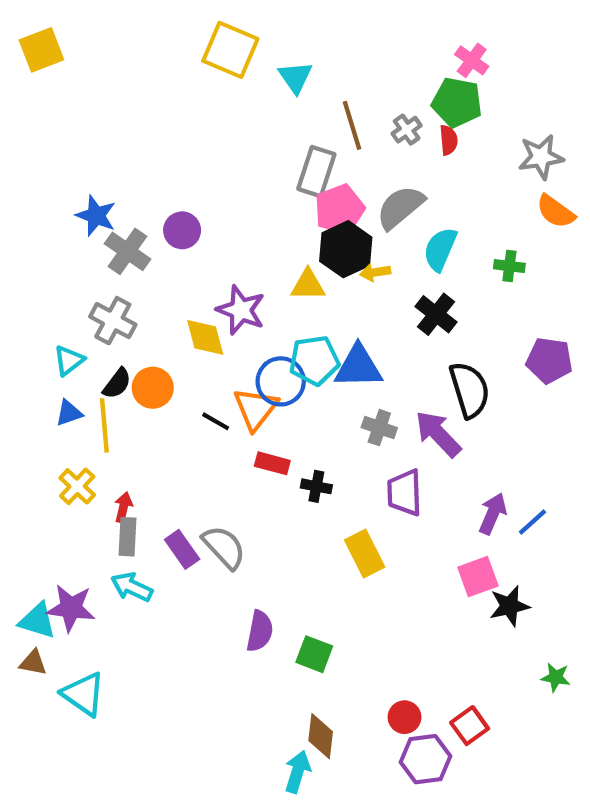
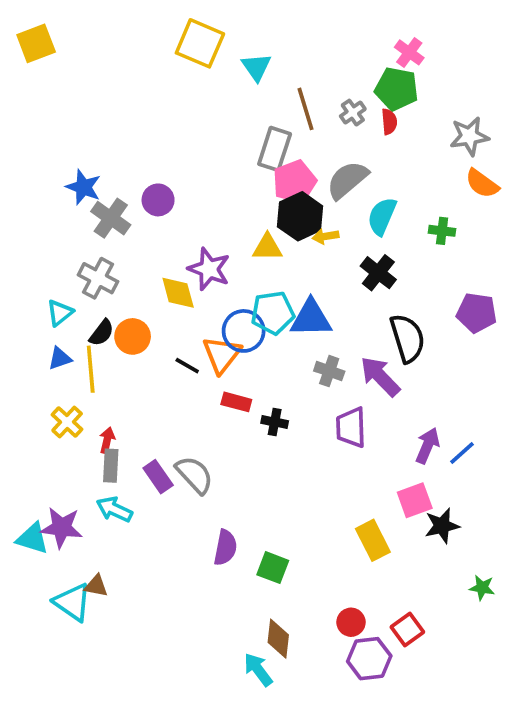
yellow rectangle: (365, 553) -> (373, 540), moved
brown triangle: (33, 663) -> (96, 586), moved
cyan arrow: (297, 772) -> (258, 670), turned -54

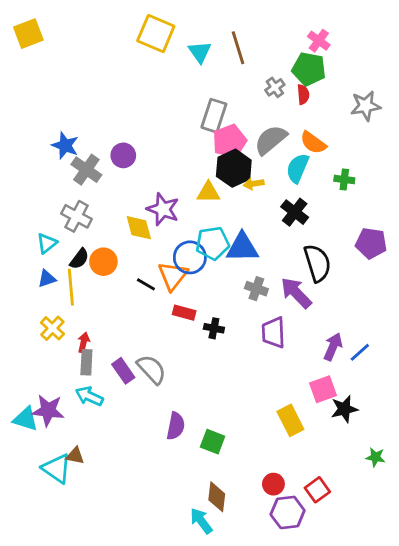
brown line: (305, 109) -> (238, 48), moved
orange semicircle: (482, 184) -> (313, 143), moved

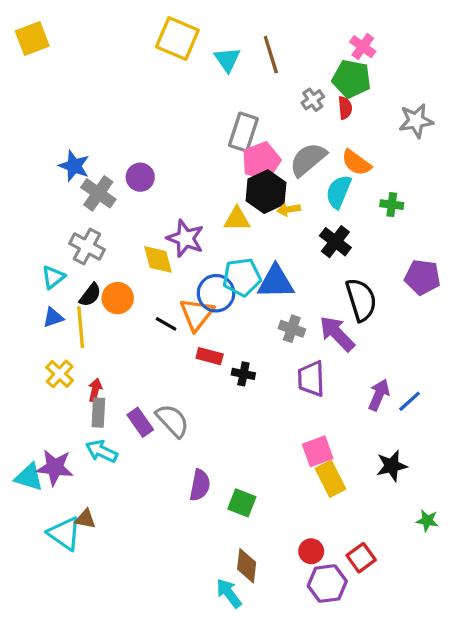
pink square: (323, 389) -> (318, 451), moved

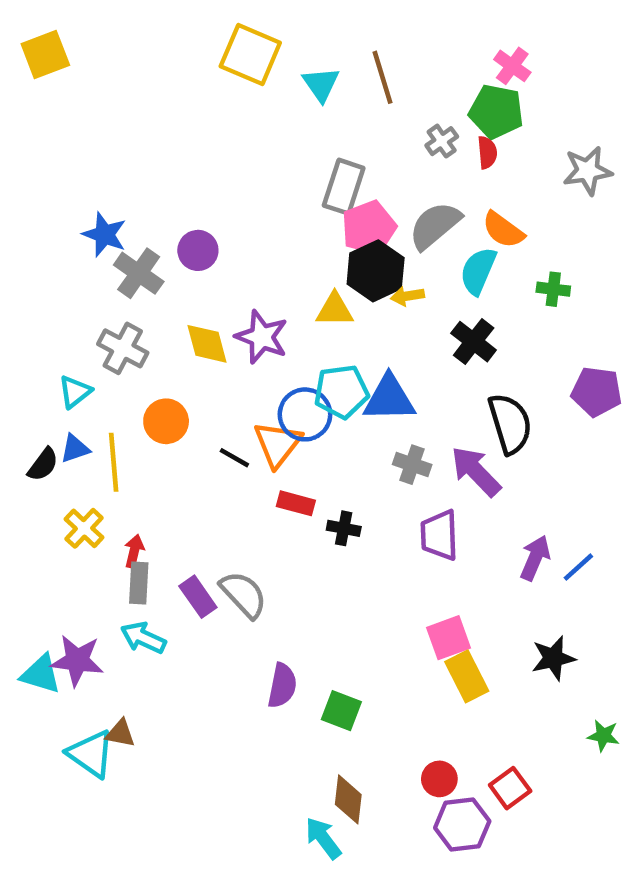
yellow diamond: (158, 259) -> (207, 344), moved
black semicircle: (90, 295) -> (43, 465), moved

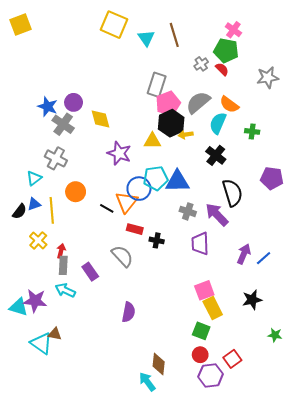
red semicircle: (487, 152) -> (222, 69), turned -40
purple circle: (198, 250) -> (74, 102), moved
yellow diamond: (207, 344) -> (101, 119), moved
gray semicircle: (243, 594) -> (122, 256), moved
green square: (341, 711) -> (201, 331), moved

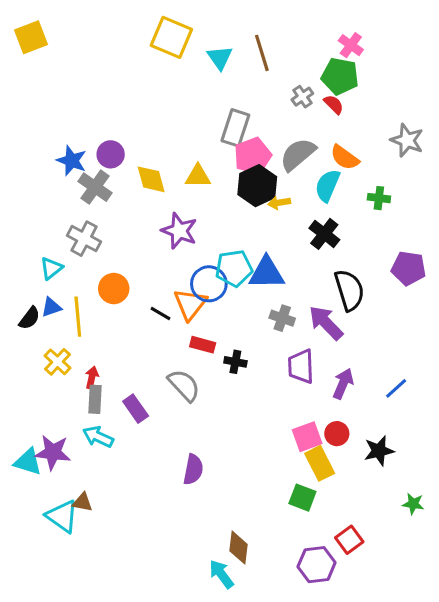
gray star: (268, 77) -> (407, 140), moved, turned 30
yellow triangle: (152, 141) -> (198, 176), moved
purple arrow: (244, 254) -> (343, 384), moved
red circle: (200, 355) -> (337, 434), moved

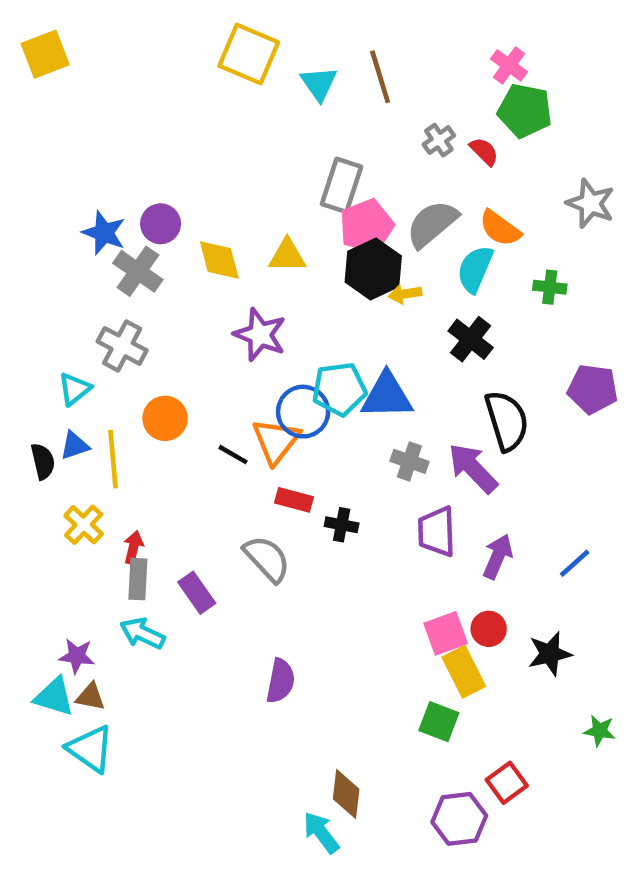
green pentagon: (340, 76) -> (525, 111), moved
black semicircle: (29, 318) -> (43, 461), turned -50
purple star: (53, 452) -> (77, 656), size x0.7
cyan triangle: (28, 462) -> (54, 697), moved
brown triangle: (82, 502) -> (90, 697), moved

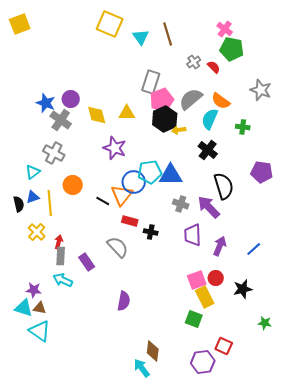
red square: (507, 783) -> (224, 346), turned -30

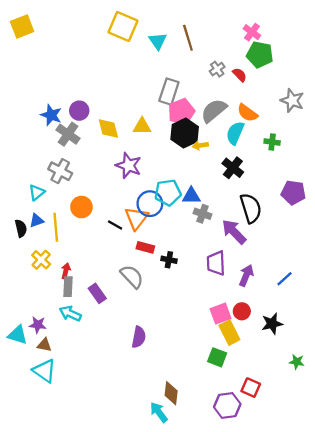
blue triangle: (171, 175) -> (191, 196), size x0.7
gray cross: (181, 204) -> (203, 214), moved
cyan triangle: (24, 308) -> (18, 335), moved

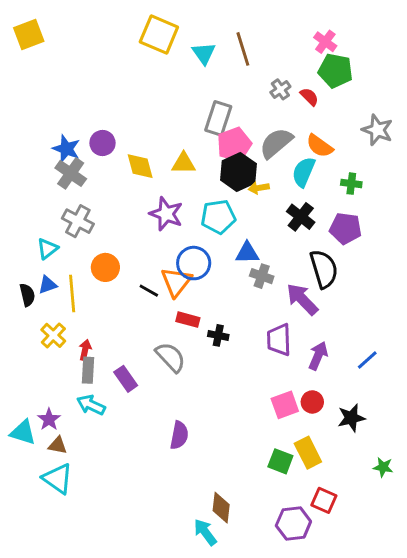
gray cross: (68, 134) -> (71, 173), moved
cyan pentagon: (168, 192) -> (218, 217), moved
purple pentagon: (293, 192) -> (346, 228), moved
purple star: (38, 325) -> (49, 419), turned 30
yellow rectangle: (229, 333) -> (308, 453), moved

